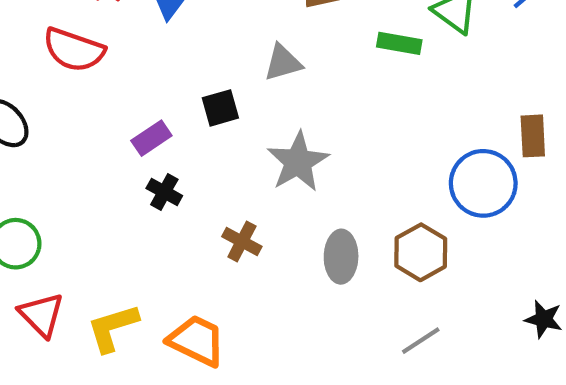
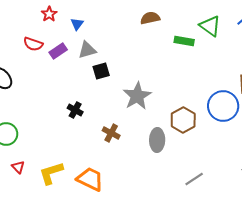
red semicircle: (74, 50) -> (33, 44), size x0.7
gray triangle: (283, 63) -> (87, 50), moved
purple rectangle: (151, 138) -> (58, 51), moved
brown hexagon: (421, 252) -> (183, 120), moved
red triangle: (42, 315) -> (18, 167), size x0.6

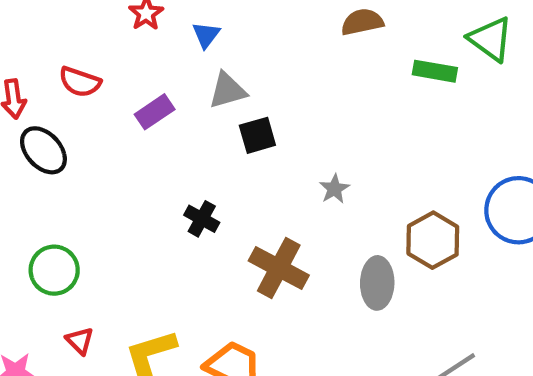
red semicircle: (33, 44) -> (80, 82), moved
purple rectangle: (58, 51) -> (155, 112), moved
gray star: (137, 96) -> (334, 189), size x0.5
brown cross: (111, 133) -> (279, 268), size x1.5

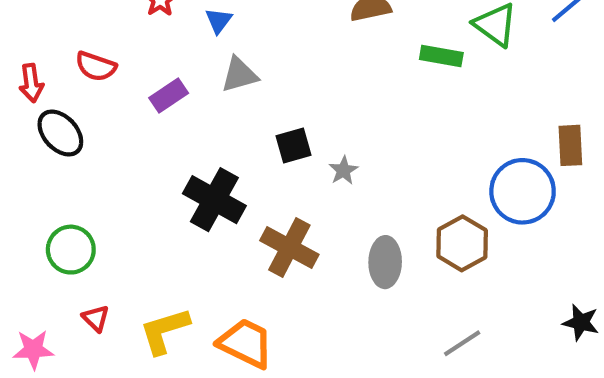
black square: (257, 135) -> (294, 145), moved
black cross: (202, 219) -> (214, 200), size x1.8
brown hexagon: (433, 240) -> (462, 243), moved

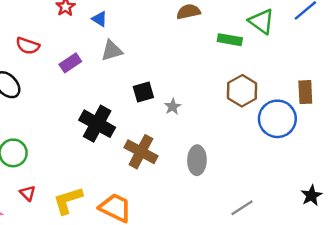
blue triangle: (219, 21) -> (100, 19), turned -35
brown hexagon: (462, 243) -> (242, 91), moved
black star: (581, 322) -> (311, 196), turned 30

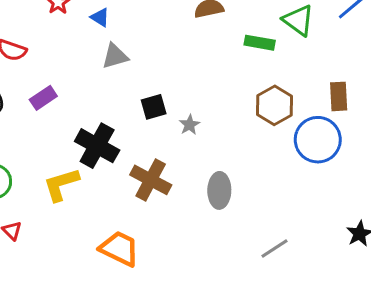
purple rectangle: (70, 63) -> (43, 98), moved
brown rectangle: (305, 92) -> (339, 96), moved
yellow L-shape: (68, 200) -> (61, 184), moved

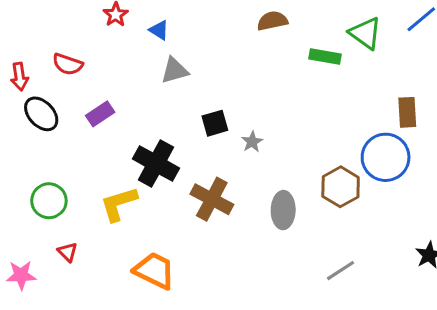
brown hexagon: (274, 105) -> (341, 187), moved
orange trapezoid: (119, 249) -> (154, 271), moved

